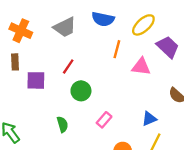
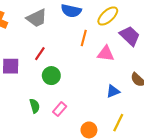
blue triangle: (149, 119) -> (113, 91), moved
pink rectangle: (104, 120) -> (60, 109), moved

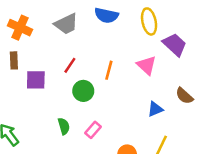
yellow ellipse: (108, 16) -> (149, 21), turned -60
orange line: (84, 38) -> (109, 70), moved
pink triangle: (106, 54) -> (147, 65), turned 36

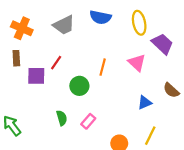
red line: (70, 65) -> (56, 63), moved

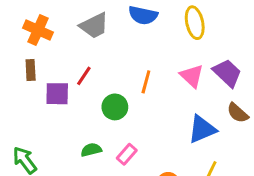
purple trapezoid: (162, 44) -> (227, 73), moved
blue triangle: (145, 102) -> (202, 129), size x1.5
green semicircle: (62, 118) -> (91, 150), turned -88

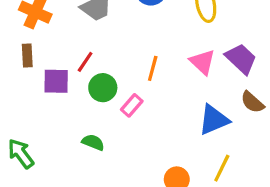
green circle: (115, 107) -> (103, 88), moved
green semicircle: (91, 150) -> (93, 142), turned 36
pink rectangle: (127, 154) -> (132, 105), moved

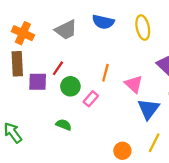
brown rectangle: (27, 55) -> (17, 64), size x1.5
pink triangle: (202, 62) -> (134, 84), moved
blue triangle: (214, 120) -> (148, 109), turned -30

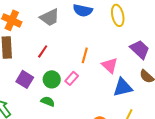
purple square: (38, 82) -> (25, 79), moved, turned 30
green circle: (70, 86) -> (52, 79), moved
blue triangle: (148, 109) -> (123, 87), turned 40

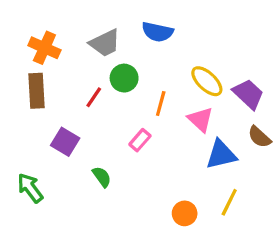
yellow ellipse: (118, 15) -> (207, 81), moved, turned -35
green circle: (52, 79) -> (124, 78), moved
green semicircle: (48, 101) -> (102, 177), turned 32

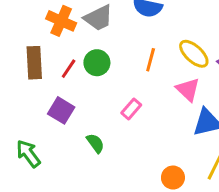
orange cross: (44, 48) -> (61, 21), moved
green circle: (124, 78) -> (97, 63), moved
red line: (94, 97) -> (69, 69), moved
orange line: (161, 104) -> (151, 60), moved

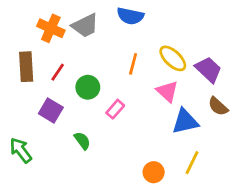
green circle: (97, 63) -> (88, 87), moved

